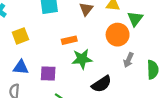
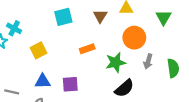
green triangle: (135, 19) -> (164, 17), moved
green star: (82, 59) -> (116, 62), moved

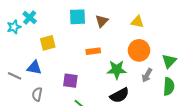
brown triangle: (100, 16) -> (102, 21), moved
green triangle: (164, 17) -> (169, 61), moved
blue triangle: (43, 81) -> (34, 68), moved

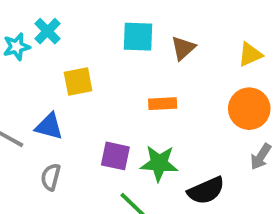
yellow triangle: (137, 22) -> (250, 54), turned -40
green star: (117, 70) -> (159, 163), moved

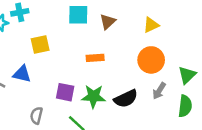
cyan cross: (48, 31) -> (20, 12), turned 35
gray semicircle: (51, 177) -> (36, 115), moved
black semicircle: (206, 191) -> (126, 99), moved

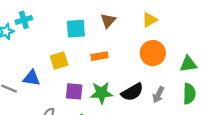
cyan square: (78, 15) -> (76, 29), moved
yellow square: (40, 45) -> (59, 61), moved
green triangle: (187, 75) -> (188, 64), turned 42
gray arrow: (159, 91) -> (158, 95), moved

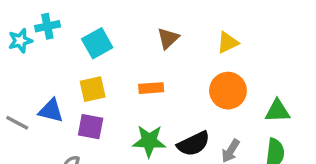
cyan square: (76, 29) -> (97, 43), moved, turned -30
purple square: (74, 91) -> (91, 127), moved

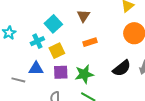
cyan cross: (47, 26) -> (37, 41), moved
brown triangle: (168, 38) -> (83, 16), moved
green star: (149, 141) -> (84, 74), moved

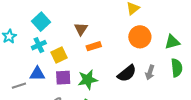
brown triangle: (83, 16) -> (81, 29), moved
cyan square: (53, 24) -> (41, 22), moved
gray line: (18, 80) -> (19, 86), turned -32

